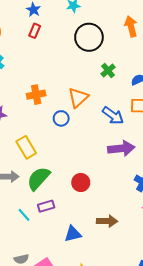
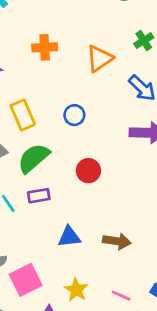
green cross: (108, 71) -> (144, 41), moved
blue circle: (61, 118) -> (74, 115), moved
brown arrow: (107, 221) -> (117, 241), moved

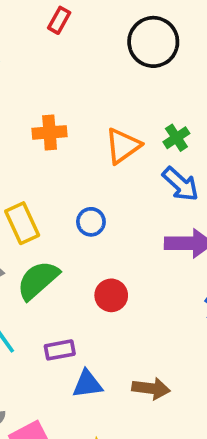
green cross: (144, 41) -> (176, 138), moved
purple rectangle: (39, 196) -> (60, 350), moved

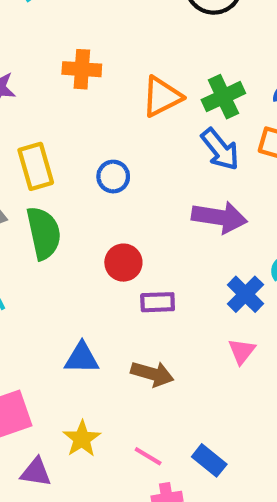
green cross: (176, 138) -> (223, 97), size x1.4
green semicircle: (38, 280) -> (44, 233), turned 111
purple rectangle: (60, 350) -> (158, 302), moved

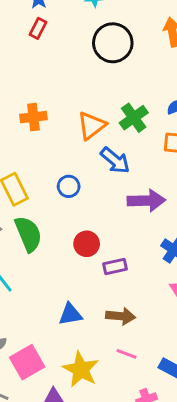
blue arrow: (220, 149) -> (115, 160), moved
yellow star: (82, 439) -> (81, 369), size x1.4
pink line: (148, 456) -> (127, 354), moved

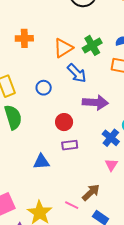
red circle: (87, 244) -> (64, 122), moved
blue triangle: (70, 314) -> (41, 162), moved
brown arrow: (121, 316) -> (91, 192), moved, turned -54

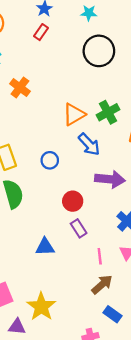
orange cross: (24, 38) -> (20, 87), moved, turned 36
purple rectangle: (70, 145) -> (79, 228), turned 63
pink line: (72, 205) -> (100, 256), moved, turned 56

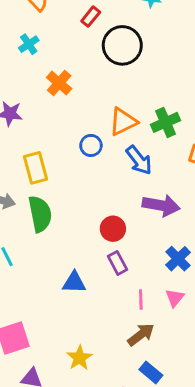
black circle: (99, 51) -> (122, 45), moved
blue circle: (50, 160) -> (91, 145), moved
yellow star: (41, 307) -> (80, 358), moved, size x0.7

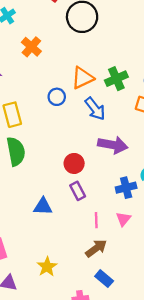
blue cross: (178, 259) -> (126, 188), turned 30

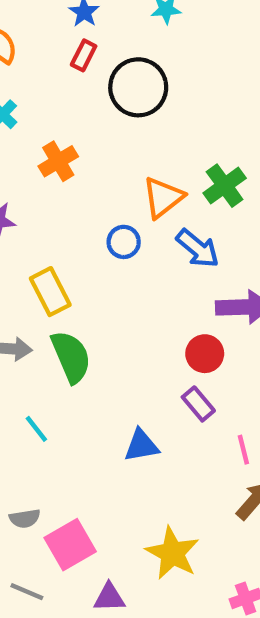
orange cross: (31, 47) -> (58, 161), turned 30
red circle: (74, 163) -> (205, 354), moved
yellow star: (47, 267) -> (172, 553), size x1.4

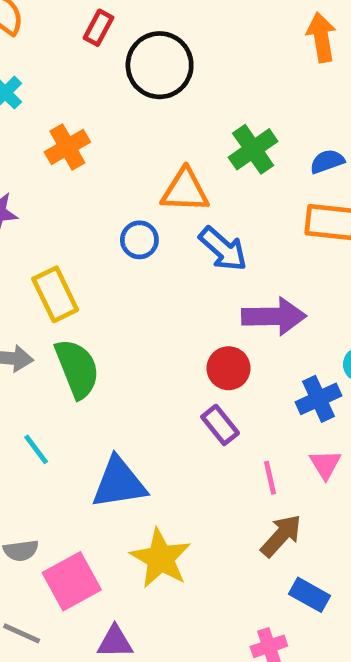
green cross: (225, 186) -> (253, 149), moved
orange triangle: (163, 197) -> (185, 190), turned 39
blue triangle: (141, 446) -> (119, 483), moved, size x1.4
yellow star: (172, 553) -> (161, 558), moved

